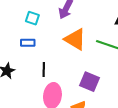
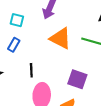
blue rectangle: (28, 43) -> (14, 45), turned -56

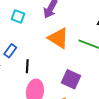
blue rectangle: (14, 45) -> (10, 51), moved

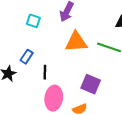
orange triangle: (58, 38) -> (76, 42), turned -35

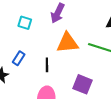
black line: (45, 72) -> (47, 65), moved

